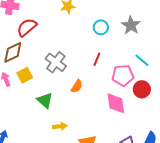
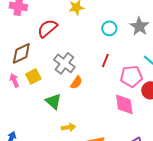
red semicircle: (27, 27) -> (47, 28), moved
orange semicircle: (77, 86) -> (76, 82), moved

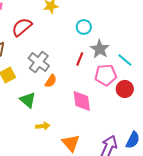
gray star: (139, 26) -> (100, 49), moved
pink diamond: (124, 104) -> (82, 101), moved

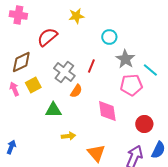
red line: (80, 59) -> (91, 66), moved
red circle: (125, 89) -> (144, 124), moved
green triangle: (28, 100) -> (53, 110), turned -42

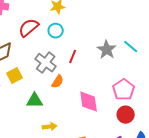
cyan circle: (109, 37) -> (56, 31), moved
cyan line: (150, 70) -> (131, 47), moved
pink pentagon: (131, 85) -> (124, 90), moved, turned -30

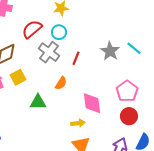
gray cross: (46, 63) -> (49, 52), moved
yellow arrow: (50, 127) -> (78, 123), moved

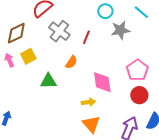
cyan circle: (59, 32) -> (105, 11), moved
cyan line: (134, 48) -> (141, 12), moved
gray star: (110, 51) -> (120, 30), turned 30

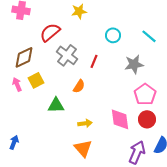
gray star: (120, 30) -> (134, 64), moved
pink diamond: (102, 82) -> (120, 119), moved
yellow arrow: (88, 102) -> (85, 123), moved
orange triangle: (91, 124) -> (83, 148), moved

